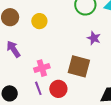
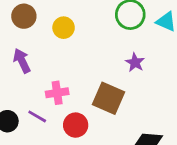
purple line: (38, 88) -> (37, 116), moved, turned -48

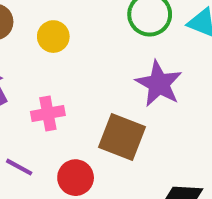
purple star: (135, 62) -> (159, 84), size x1.6
pink cross: (57, 93) -> (48, 113), moved

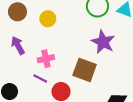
purple line: (19, 167) -> (40, 78), moved

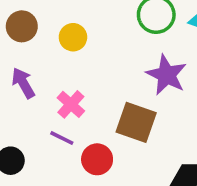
pink cross: (46, 59) -> (71, 104), turned -35

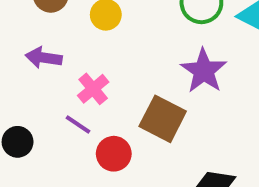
purple arrow: (23, 83) -> (44, 58), turned -60

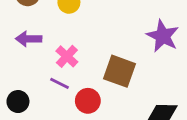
purple star: (204, 71) -> (163, 36), moved

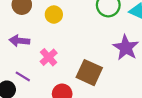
purple line: (59, 83) -> (23, 76), moved

